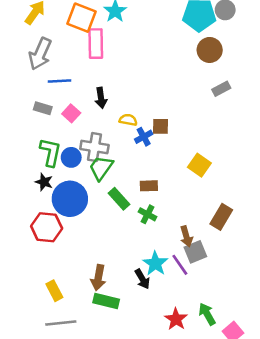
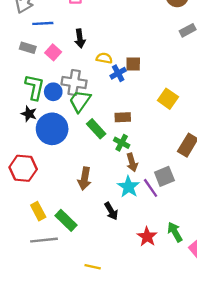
red hexagon: (47, 227) -> (23, 168), moved
brown arrow: (186, 236) -> (132, 162), moved
brown arrow: (98, 278) -> (85, 179), moved
black arrow: (142, 279) -> (111, 211), moved
green rectangle: (106, 301) -> (66, 220), moved, turned 30

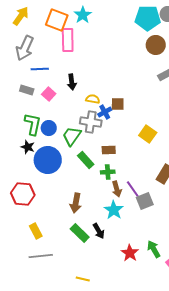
gray cross: (74, 82) -> (91, 122), moved
green cross: (122, 143) -> (108, 172), turned -32
purple line: (151, 188) -> (133, 189), moved
green rectangle: (66, 220) -> (80, 233), moved

